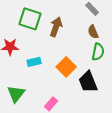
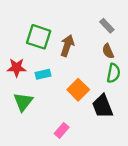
cyan rectangle: (34, 62) -> (43, 74), moved
green triangle: (16, 94) -> (23, 102), moved

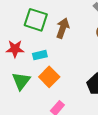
orange square: (78, 90) -> (49, 77), moved

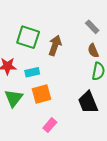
orange square: (49, 77) -> (42, 94), turned 30

